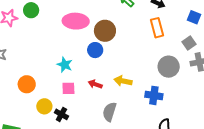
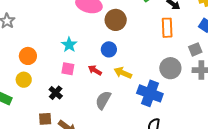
blue circle: (95, 50) -> (109, 49), moved
blue cross: (154, 95) -> (150, 93), size x1.4
yellow circle: (44, 106) -> (24, 80), moved

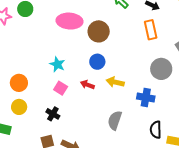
pink square: (68, 69) -> (61, 88), turned 32
blue cross: (150, 93) -> (146, 97), size x0.7
gray semicircle: (103, 100) -> (115, 120), moved

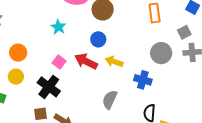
cyan star: (57, 64) -> (58, 27), moved
red arrow: (87, 85) -> (86, 61), size x1.6
black cross: (53, 114) -> (49, 87), size x1.6

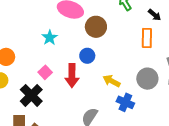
red arrow: (86, 61) -> (72, 76), turned -125
yellow arrow: (114, 62) -> (112, 81), moved

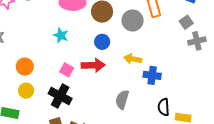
red arrow: (72, 76) -> (93, 65), turned -75
gray circle: (147, 79) -> (133, 20), moved

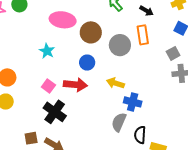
black cross: (60, 96) -> (55, 112), moved
gray semicircle: (122, 100) -> (119, 122), moved

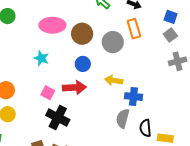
gray square: (173, 53) -> (170, 35), moved

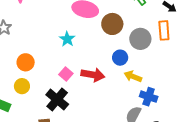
blue circle: (83, 64) -> (120, 58), moved
black cross: (58, 117) -> (57, 99), moved

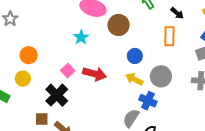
cyan star: (67, 39) -> (81, 37), moved
gray circle: (140, 39) -> (161, 76), moved
blue circle: (120, 58) -> (135, 56), moved

